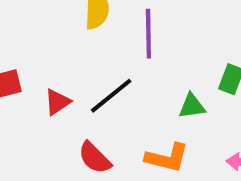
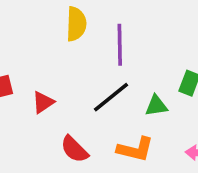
black line: (111, 96) -> (111, 97), moved

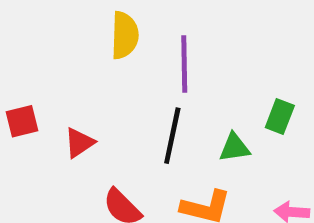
black line: (111, 97) -> (172, 136), turned -39

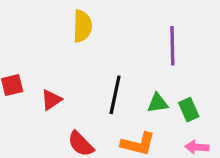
purple line: (184, 64) -> (172, 46), moved
green rectangle: (280, 116) -> (189, 110), moved, turned -45

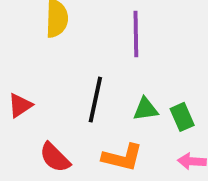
purple line: (172, 46) -> (136, 34), moved

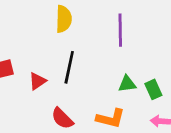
black line: (95, 100) -> (69, 67), moved

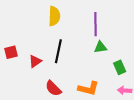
green triangle: (127, 84) -> (101, 47), moved

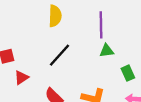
black line: (58, 51) -> (59, 55), turned 30
red triangle: (35, 61) -> (21, 78), moved

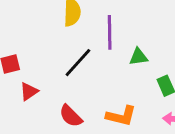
purple line: (101, 25) -> (110, 32), moved

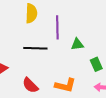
black line: (78, 63) -> (35, 48), turned 50

